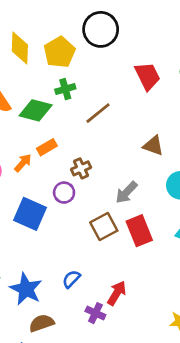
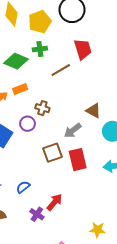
red trapezoid: (148, 76) -> (83, 49), moved
brown triangle: (153, 146) -> (93, 111), moved
brown cross: (81, 168) -> (42, 108), turned 32

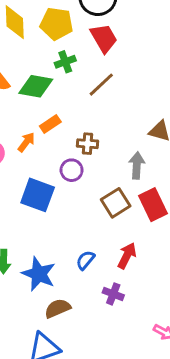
yellow pentagon: (40, 22) -> (57, 24), turned -30
red trapezoid: (83, 49) -> (104, 38), moved
gray arrow: (73, 131) -> (137, 165), turned 144
red arrow: (54, 202) -> (127, 256), moved

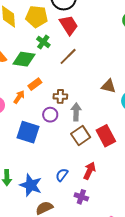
green cross: (65, 62) -> (43, 42), turned -32
gray arrow: (137, 165) -> (76, 112), moved

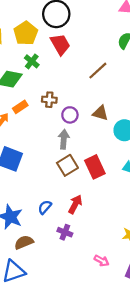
yellow pentagon: (37, 17) -> (26, 33), turned 30
brown line: (68, 56) -> (98, 71), moved
brown cross: (60, 96) -> (49, 100), moved
purple circle: (50, 115) -> (70, 115), moved

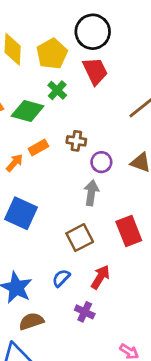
brown square: (67, 165) -> (80, 238), moved

